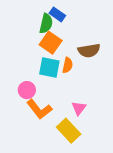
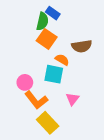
orange semicircle: (67, 65) -> (62, 60), turned -72
cyan square: (49, 67) -> (54, 74), moved
yellow rectangle: (69, 131) -> (48, 123), moved

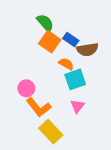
blue rectangle: (53, 13) -> (71, 39), moved
green semicircle: (42, 21) -> (45, 23), turned -54
cyan square: (54, 74) -> (75, 79), moved, turned -30

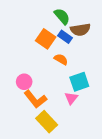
green semicircle: (45, 23) -> (62, 16), moved
brown semicircle: (87, 49) -> (80, 30), moved
cyan square: (75, 79) -> (79, 82), moved

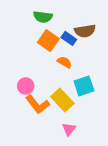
green semicircle: (62, 16) -> (43, 17), moved, turned 138
pink triangle: (71, 98) -> (69, 129), moved
yellow rectangle: (47, 122) -> (62, 100), moved

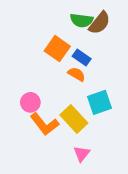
green semicircle: (43, 17) -> (82, 20), moved
brown semicircle: (85, 31) -> (100, 23), moved, turned -42
blue rectangle: (69, 38) -> (82, 58), moved

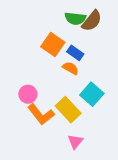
cyan square: (100, 102) -> (92, 94), turned -30

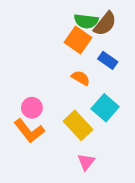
orange square: (53, 44) -> (78, 40), moved
blue rectangle: (75, 53) -> (108, 60), moved
orange L-shape: (41, 114) -> (29, 131), moved

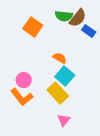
orange square: (78, 40) -> (33, 27), moved
blue rectangle: (108, 60) -> (89, 31), moved
cyan square: (105, 108) -> (65, 76), moved

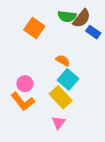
pink triangle: (64, 120) -> (59, 123), moved

